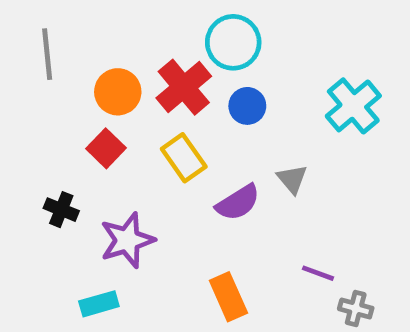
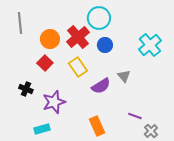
gray cross: (356, 309) -> (151, 131), turned 32

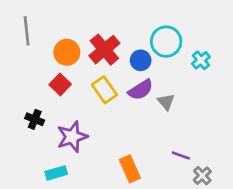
cyan circle: (99, 18) -> (166, 42), moved
cyan cross: (150, 45) -> (201, 60), size x0.6
purple semicircle: (101, 86) -> (141, 90), moved

